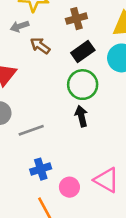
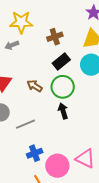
brown arrow: (40, 46) -> (35, 86), moved
pink circle: (69, 187) -> (57, 166), size x1.5

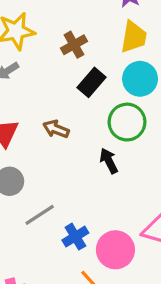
green circle: (63, 87) -> (127, 122), moved
gray line: (26, 124) -> (40, 215), moved

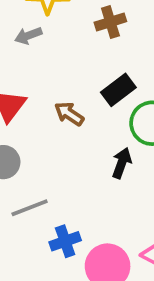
black rectangle: (91, 82) -> (118, 90), moved
black arrow: (109, 161) -> (122, 163), turned 35

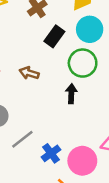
black rectangle: (118, 90) -> (54, 36), moved

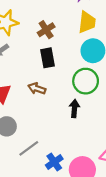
black rectangle: (54, 36) -> (47, 58), moved, turned -48

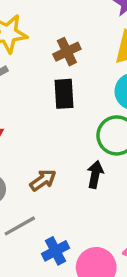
brown arrow: (37, 89) -> (43, 180), moved, turned 120

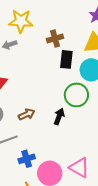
black rectangle: (64, 94) -> (66, 59), moved

